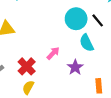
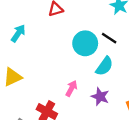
cyan semicircle: (87, 43) -> (104, 66), turned -102

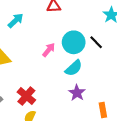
cyan semicircle: (104, 66) -> (74, 68), moved
pink arrow: (71, 88) -> (49, 50), moved

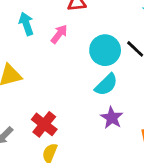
cyan arrow: (16, 21) -> (26, 24), turned -63
pink arrow: (49, 50) -> (59, 34), moved

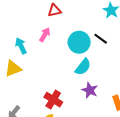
cyan arrow: (26, 24) -> (21, 46), moved
red cross: (44, 124) -> (53, 100), moved

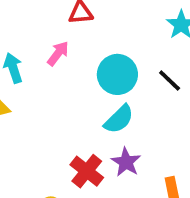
black line: (101, 39) -> (170, 80), moved
red cross: (53, 100) -> (87, 171), moved

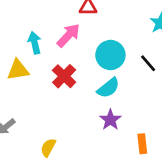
pink arrow: (58, 53) -> (68, 35), size x1.4
red cross: (87, 171) -> (64, 76), moved

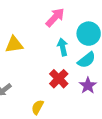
cyan arrow: (35, 43) -> (63, 47), moved
red cross: (64, 76) -> (59, 79), moved

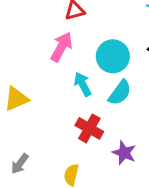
purple star: (88, 86) -> (124, 153), moved

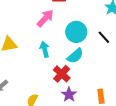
cyan arrow: (83, 84) -> (45, 49), moved
red cross: (89, 128) -> (62, 74), moved

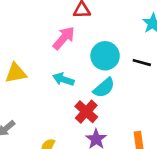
black line: (104, 37) -> (142, 63), turned -32
cyan arrow: (45, 49) -> (63, 79), turned -56

